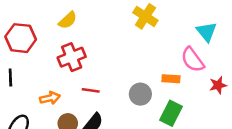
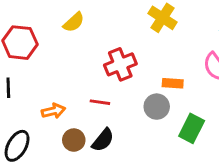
red cross: (72, 57) -> (120, 64), moved
orange rectangle: (171, 79) -> (173, 83), moved

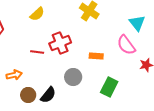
yellow semicircle: (74, 22) -> (37, 14), moved
red line: (100, 102) -> (37, 52), moved
gray circle: (157, 107) -> (73, 77), moved

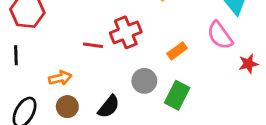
orange rectangle: (96, 56) -> (177, 51), turned -40
green rectangle: (109, 87) -> (177, 95), moved
brown circle: (28, 95) -> (67, 107), moved

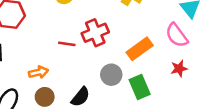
orange rectangle: (177, 51) -> (140, 49), size x1.5
red star: (248, 64) -> (179, 69), moved
green rectangle: (177, 95) -> (140, 87), turned -50

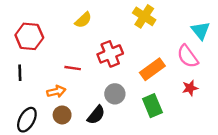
red line: (67, 44) -> (73, 68), moved
gray circle: (111, 75) -> (115, 94), moved

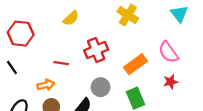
cyan triangle: (201, 31) -> (179, 14), moved
black line: (20, 73) -> (12, 67), turned -32

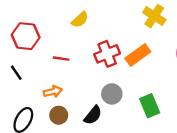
yellow cross: (128, 15) -> (154, 16), moved
red line: (61, 63) -> (61, 59), moved
orange rectangle: (136, 64) -> (138, 55), moved

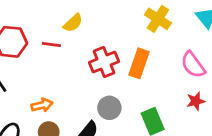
orange rectangle: (138, 55) -> (139, 63), turned -35
red line: (61, 59) -> (51, 44), moved

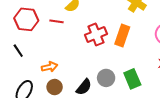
gray circle: (109, 108) -> (106, 78), moved

